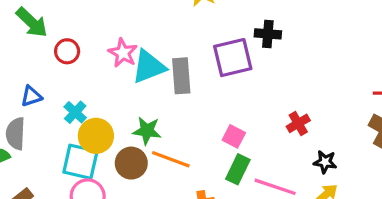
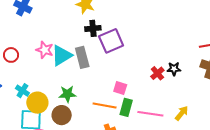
black cross: (268, 34) -> (93, 28), moved
orange line: (171, 159) -> (105, 106), moved
black star: (325, 162) -> (174, 69), moved

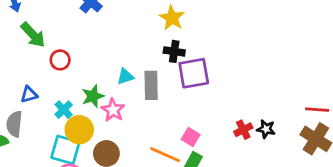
pink star: (45, 50) -> (113, 110), moved
cyan triangle: (62, 55) -> (125, 76), size x0.6
green star: (67, 94) -> (93, 96), moved, turned -30

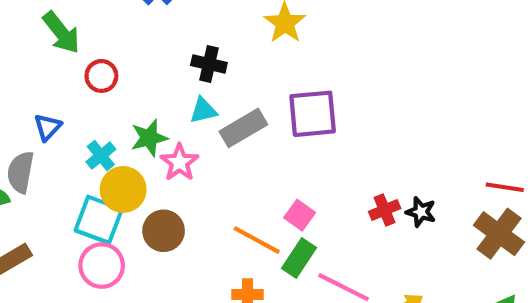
black cross: (174, 51) -> (209, 64), moved
gray rectangle: (151, 85) -> (243, 128), turned 56
blue triangle: (29, 95) -> (48, 127), turned -36

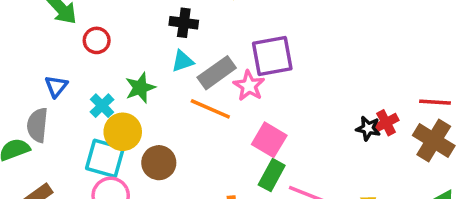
pink star: (179, 162) -> (249, 86), moved
red cross: (385, 210) -> (386, 123), moved
pink square: (300, 215) -> (269, 140), size x1.4
orange line: (257, 240) -> (210, 109), moved

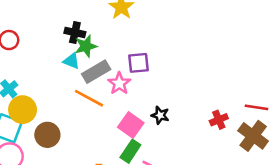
purple square: (272, 56) -> (138, 63), size x0.7
cyan triangle: (183, 61) -> (72, 61), turned 36
green star: (140, 88) -> (86, 46), moved
black star: (368, 128) -> (160, 115), moved

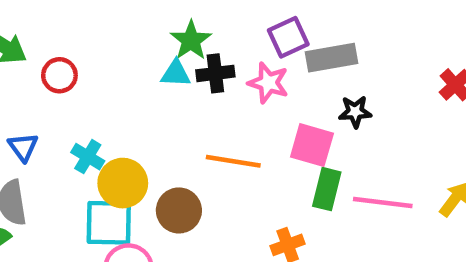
black cross: (75, 32) -> (215, 73), moved
gray rectangle: (96, 72) -> (332, 58), moved, turned 40
orange line: (89, 98) -> (233, 161), moved

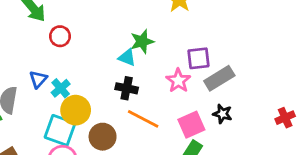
gray rectangle: (332, 58) -> (219, 78), turned -40
black cross: (215, 73) -> (127, 88), moved
pink square: (312, 145) -> (191, 125), turned 32
blue triangle: (23, 147) -> (38, 79), moved

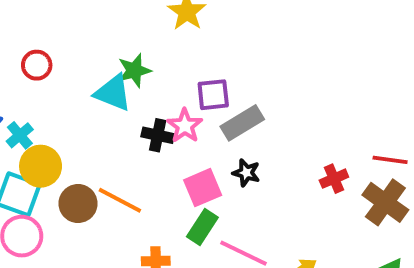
red circle: (60, 36) -> (37, 65), moved
cyan triangle: (127, 57) -> (113, 93), size x1.5
black cross: (127, 88) -> (158, 135), moved
orange line: (143, 119) -> (120, 200), moved

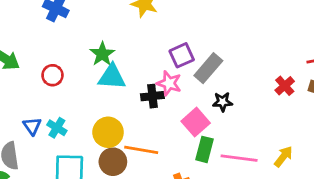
green star: (134, 71) -> (102, 54), moved
yellow circle: (41, 166) -> (108, 132), moved

